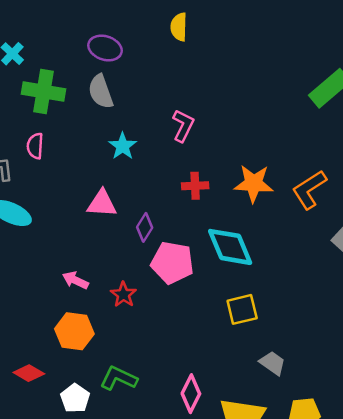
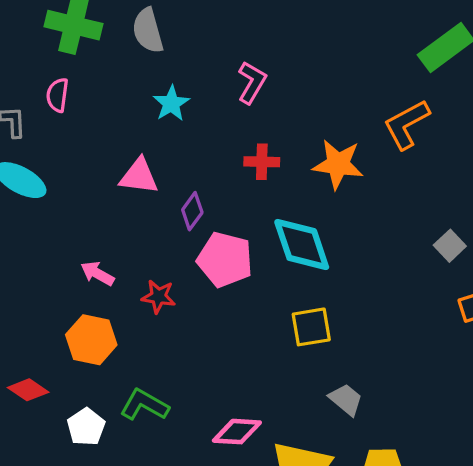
orange L-shape: (309, 190) -> (406, 124), moved
red star: (123, 295) -> (159, 296), turned -30
pink diamond: (191, 394) -> (237, 432), turned 63

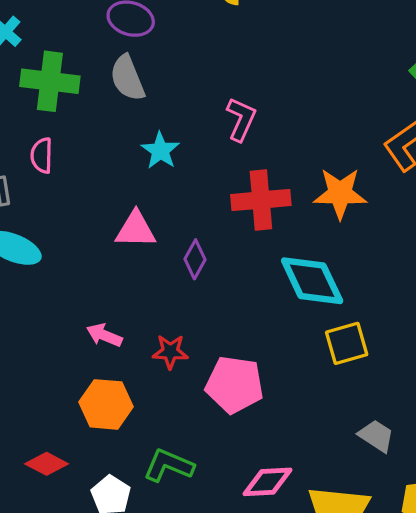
red cross: (262, 162) -> (261, 200), size x1.6
pink pentagon: (225, 260) -> (235, 385), moved
yellow square: (311, 327) -> (347, 343), moved

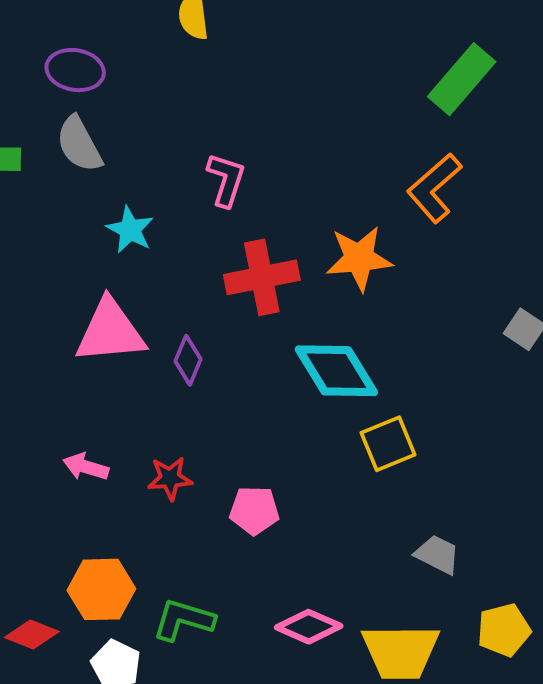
pink triangle: (136, 230) -> (110, 331), size x1.4
pink pentagon: (235, 385) -> (254, 510), size x0.7
orange hexagon: (106, 404) -> (101, 589), moved
pink diamond: (268, 482) -> (309, 627), turned 33

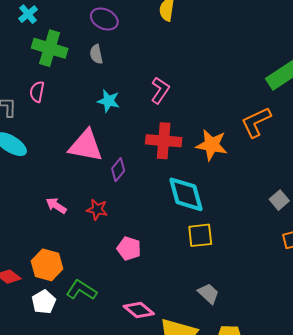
gray semicircle: (79, 144) -> (96, 54), size x0.7
cyan star: (130, 230) -> (109, 101), turned -30
red star: (170, 478) -> (97, 210), moved

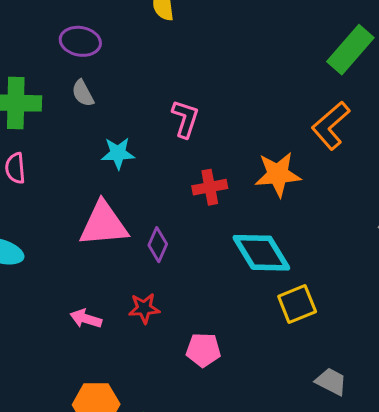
red cross: (164, 141) -> (210, 187), size x0.7

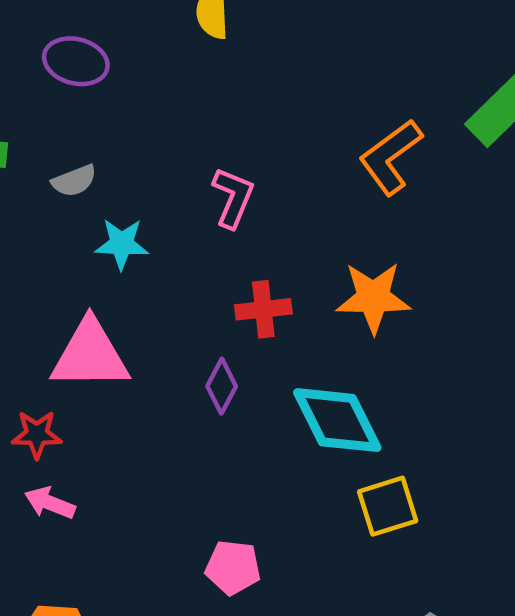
gray semicircle: (83, 93) -> (74, 181), moved, turned -88
orange L-shape: (331, 125) -> (391, 157), moved
purple diamond: (158, 245) -> (222, 386), moved
red star: (144, 308) -> (37, 434), moved

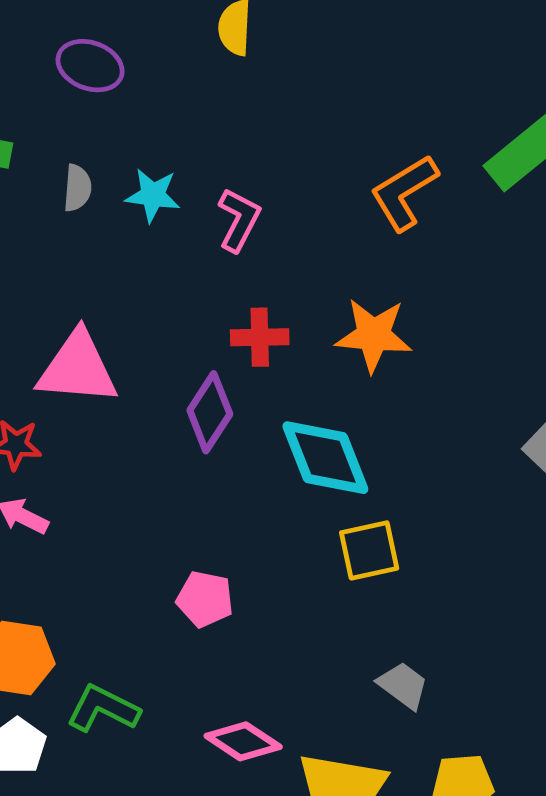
gray semicircle: (74, 181) -> (77, 188), turned -69
cyan star: (122, 244) -> (153, 195), moved
purple diamond: (222, 386) -> (210, 412), size x1.4

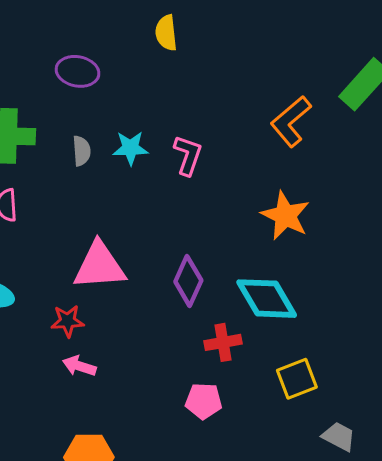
orange star: (374, 335) -> (285, 216), turned 30
red cross: (260, 337) -> (223, 342), moved
yellow square: (369, 550) -> (297, 379), moved

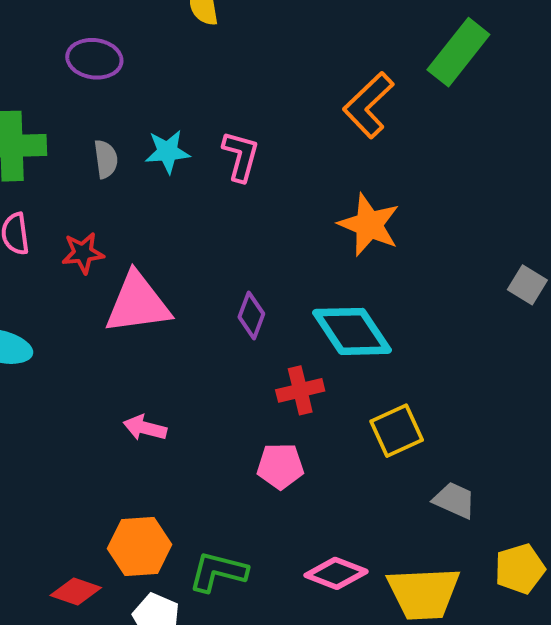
purple diamond: (188, 281) -> (251, 315), size x0.7
red star: (68, 321) -> (83, 253), moved
pink arrow: (79, 366) -> (145, 428), moved

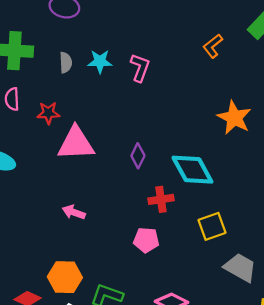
orange L-shape: (368, 105) -> (213, 46), size x0.7
orange star: (369, 225) -> (234, 118), moved
gray trapezoid: (454, 500) -> (240, 268), size x1.4

